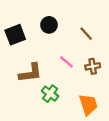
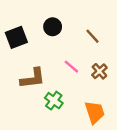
brown cross: (93, 66) -> (99, 71), turned -32

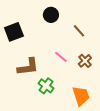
black circle: (53, 27) -> (51, 15), moved

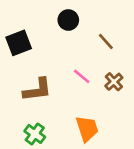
green cross: (46, 86) -> (35, 134), moved
orange trapezoid: (81, 96) -> (87, 129), moved

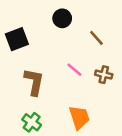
brown cross: (114, 82) -> (104, 75), turned -35
brown L-shape: (37, 90) -> (34, 82), turned -72

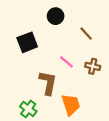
black square: (17, 39) -> (27, 42), moved
brown L-shape: (34, 82) -> (48, 83), moved

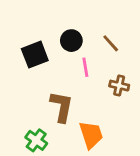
black circle: (56, 16) -> (71, 41), moved
pink line: (66, 62) -> (85, 67), moved, turned 40

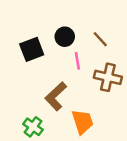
brown cross: (119, 86) -> (108, 77), size x1.5
brown L-shape: (62, 107) -> (56, 96), turned -144

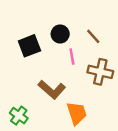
brown L-shape: (56, 96) -> (52, 90), turned -96
green cross: (33, 127) -> (19, 116), moved

